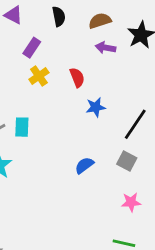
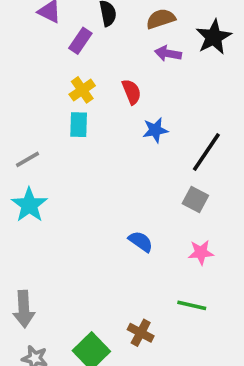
purple rectangle: (32, 48) -> (80, 41), moved
cyan rectangle: (22, 127) -> (79, 125), moved
blue semicircle: (84, 165) -> (141, 241), moved, turned 72

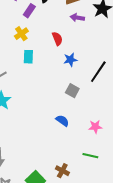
yellow cross: (82, 90) -> (21, 34), moved
gray square: (195, 200) -> (72, 91), moved

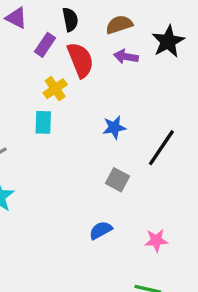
yellow cross: (21, 34) -> (55, 89), moved
red semicircle: (57, 39) -> (80, 60), moved, size x1.5
blue semicircle: (62, 121) -> (101, 230), turned -64

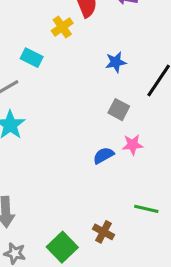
cyan rectangle: (43, 122) -> (32, 58), moved, turned -65
pink star: (156, 240) -> (133, 145), moved

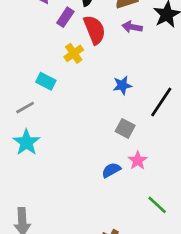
pink star: (133, 145) -> (138, 160), turned -30
green line: (146, 209) -> (157, 205), moved, turned 30

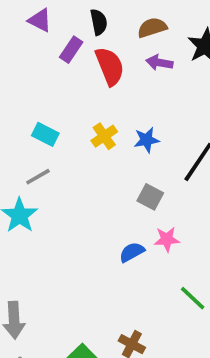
yellow cross: (74, 53) -> (104, 136), moved
gray line: (25, 108) -> (38, 177), moved
pink star: (138, 160) -> (167, 239), turned 30

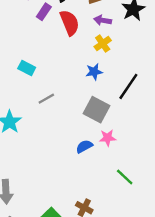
yellow cross: (104, 136) -> (103, 44), moved
gray line: (38, 177) -> (46, 99), moved
gray square: (150, 197) -> (97, 110), size x1.5

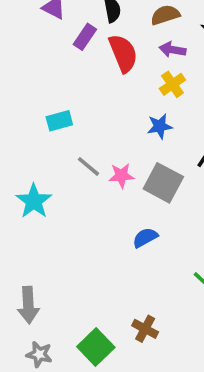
cyan rectangle: (27, 68) -> (59, 121), turned -42
gray line: (46, 99) -> (89, 166), turned 70
pink star: (108, 138) -> (121, 176), moved

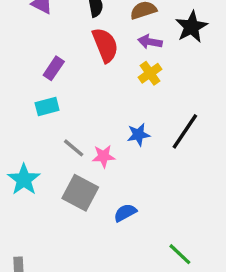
purple rectangle: (85, 37) -> (54, 68), moved
blue star: (160, 126) -> (138, 135), moved
gray square: (163, 183) -> (80, 193), moved

